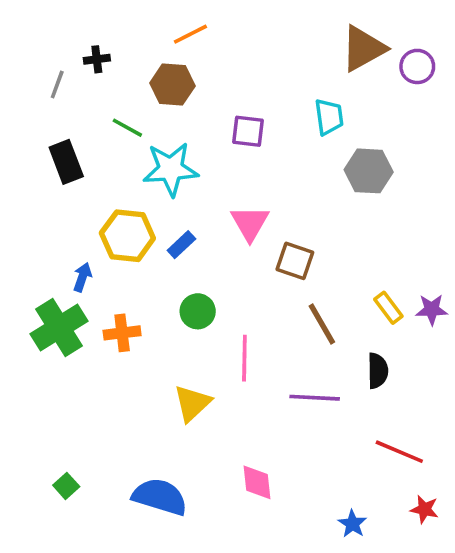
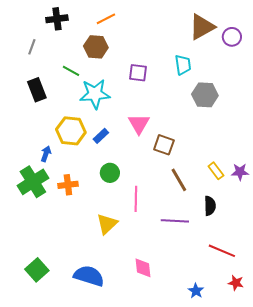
black cross: (97, 59) -> (57, 19), moved, size x1.5
green square: (66, 486) -> (37, 270), size x1.6

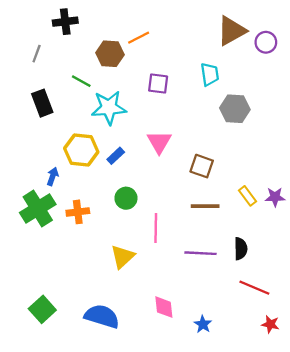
orange line: (106, 19) -> (139, 38), moved
brown square: (164, 145) -> (202, 166), moved
brown line: (179, 180) -> (205, 206), turned -60
black semicircle: (210, 206) -> (241, 249), moved
blue star: (196, 291) -> (203, 324), moved

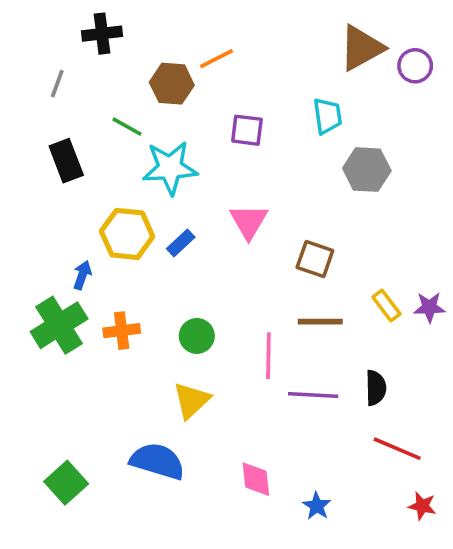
green circle: (126, 198) -> (197, 336), moved
pink line: (156, 228) -> (268, 356), moved
blue semicircle: (102, 316) -> (157, 461), moved

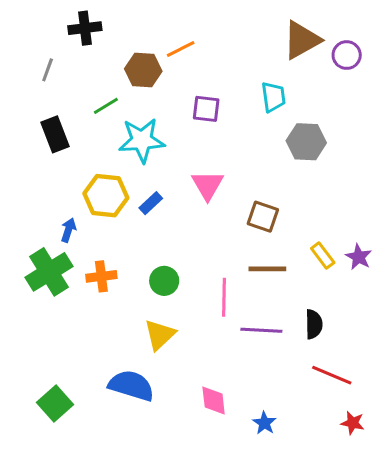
green line: (127, 127) -> (106, 106), turned -60
purple star: (429, 307) -> (359, 257), turned 30

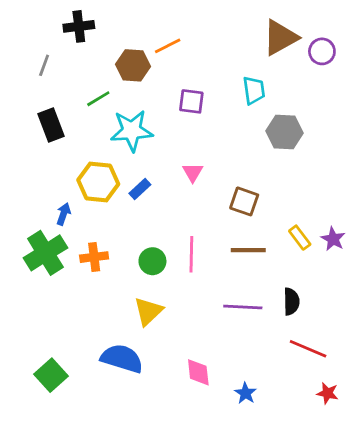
pink triangle: (208, 185) -> (193, 172), size x0.7
pink line: (224, 297) -> (191, 254), moved

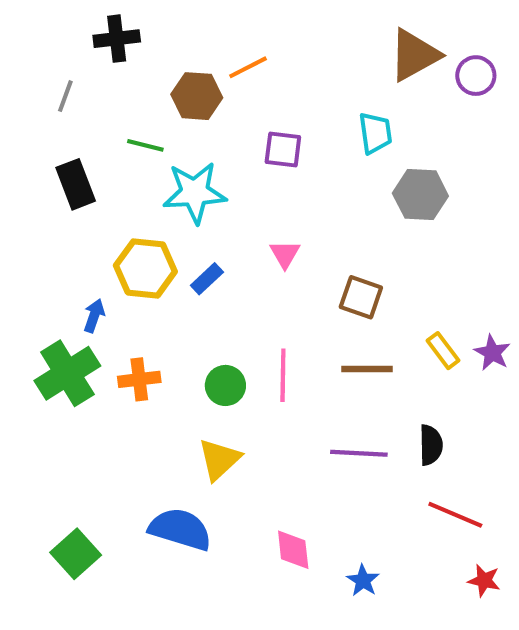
green line: (98, 99) -> (145, 145), turned 45

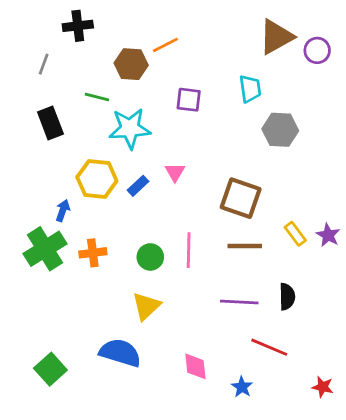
pink triangle: (285, 254) -> (175, 172), moved
brown square: (361, 297) -> (241, 198), size x1.4
red line: (455, 515) -> (269, 347), moved

